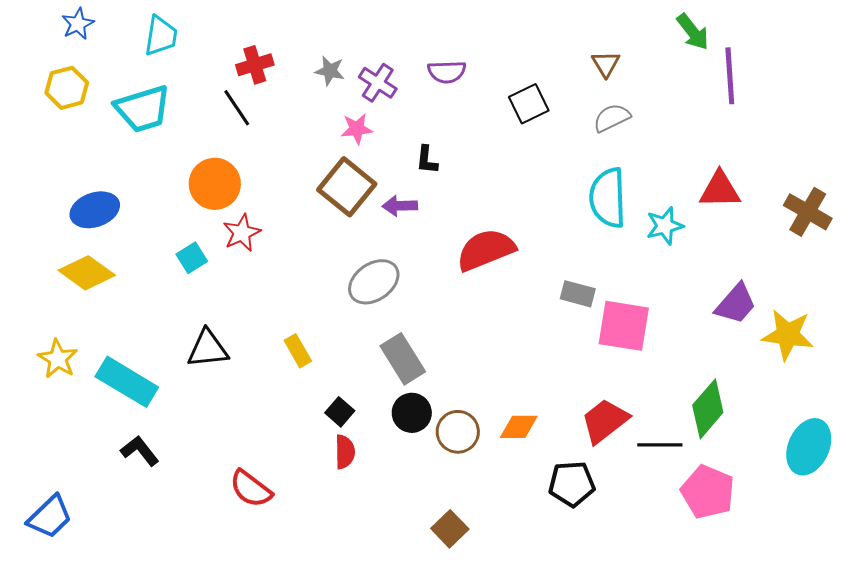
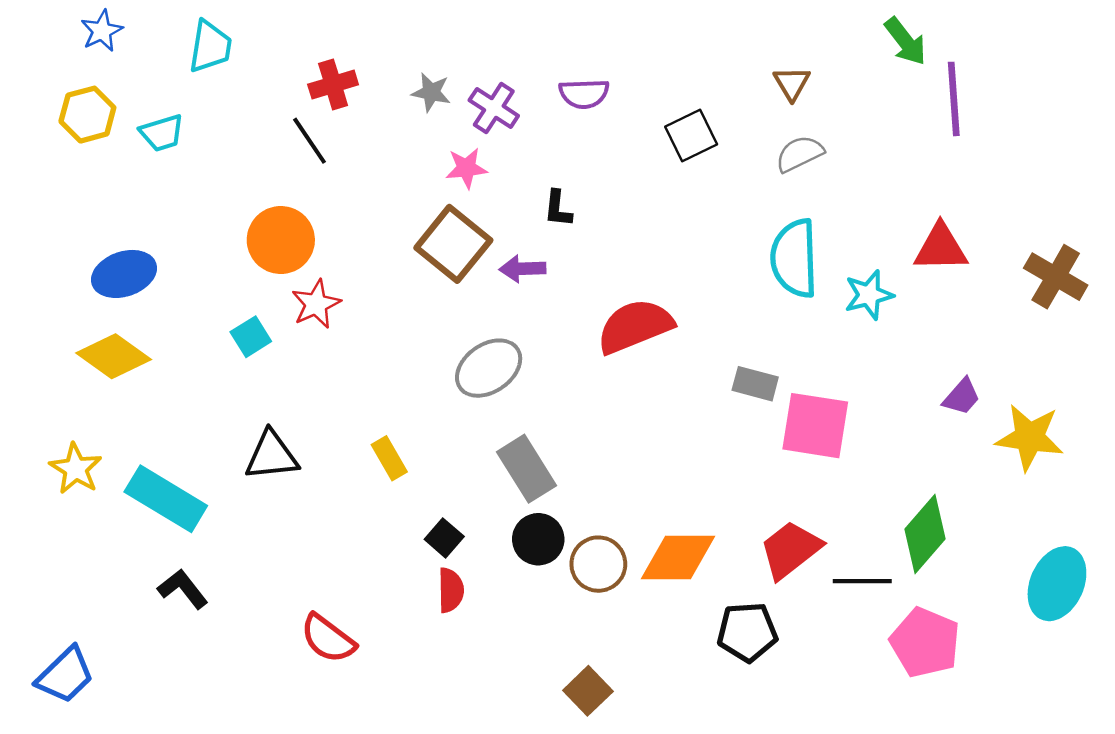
cyan trapezoid: (143, 109) -> (162, 133), moved, size x0.6
purple trapezoid: (736, 304) -> (962, 397), size x0.7
orange diamond: (519, 427) -> (678, 558), size x1.5

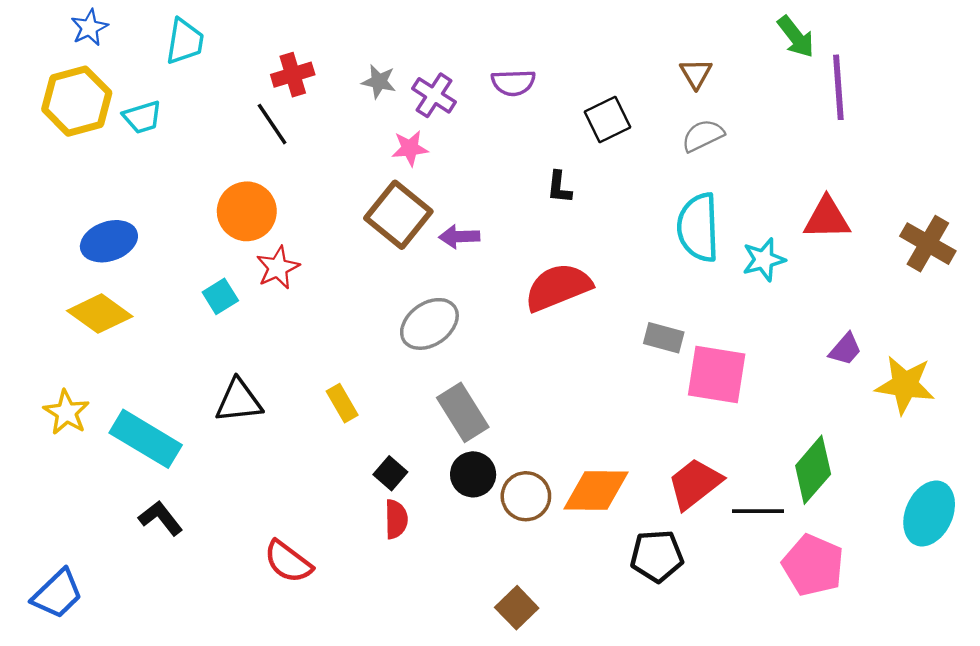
yellow hexagon: (87, 115) -> (77, 101), size x1.4
black L-shape: (558, 209) -> (559, 187), moved

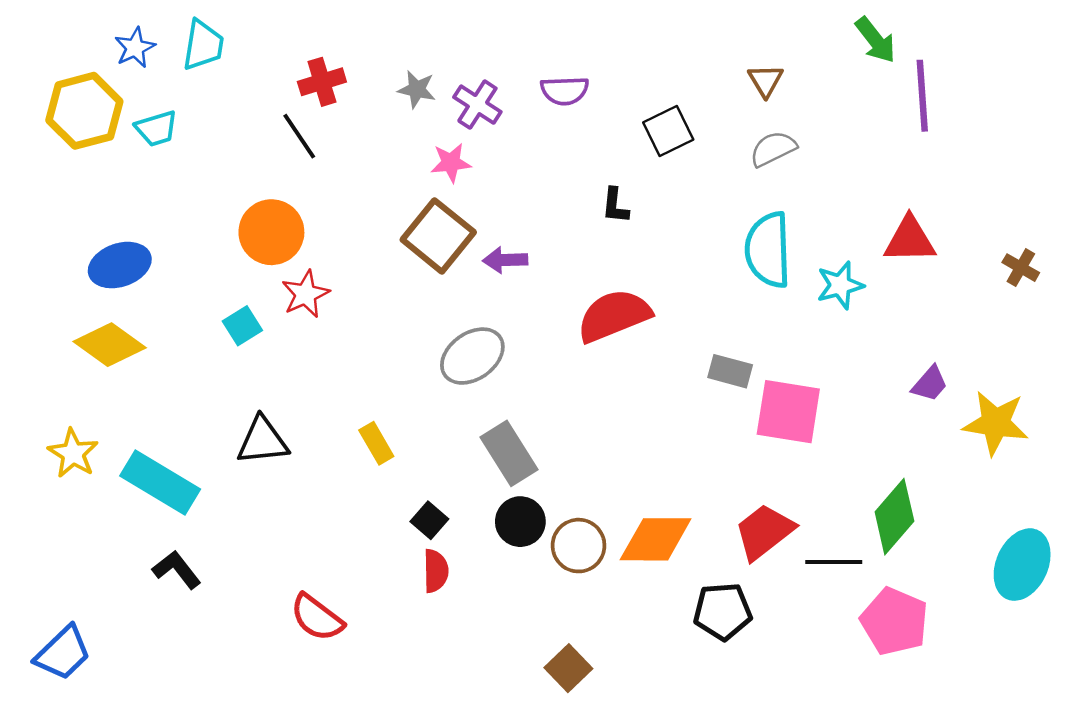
blue star: (89, 28) -> (135, 48), moved
brown cross: (928, 244) -> (1021, 268), size x0.6

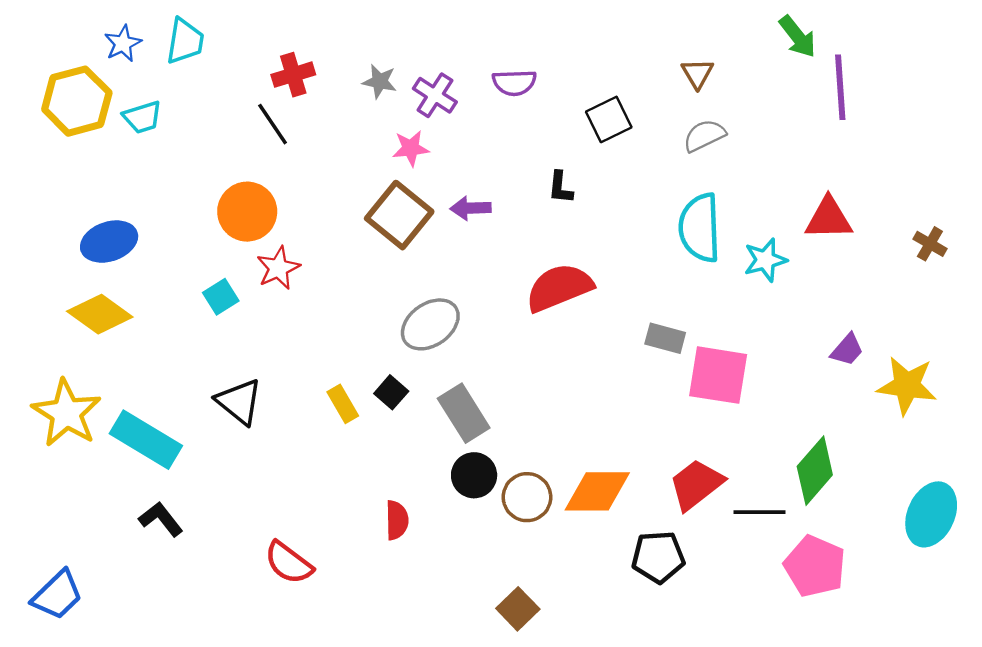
purple arrow: (505, 260) -> (471, 208), moved
black triangle: (263, 441) -> (239, 402), turned 45
yellow star: (73, 453) -> (66, 413), size x1.5
black square: (429, 520) -> (391, 392), moved

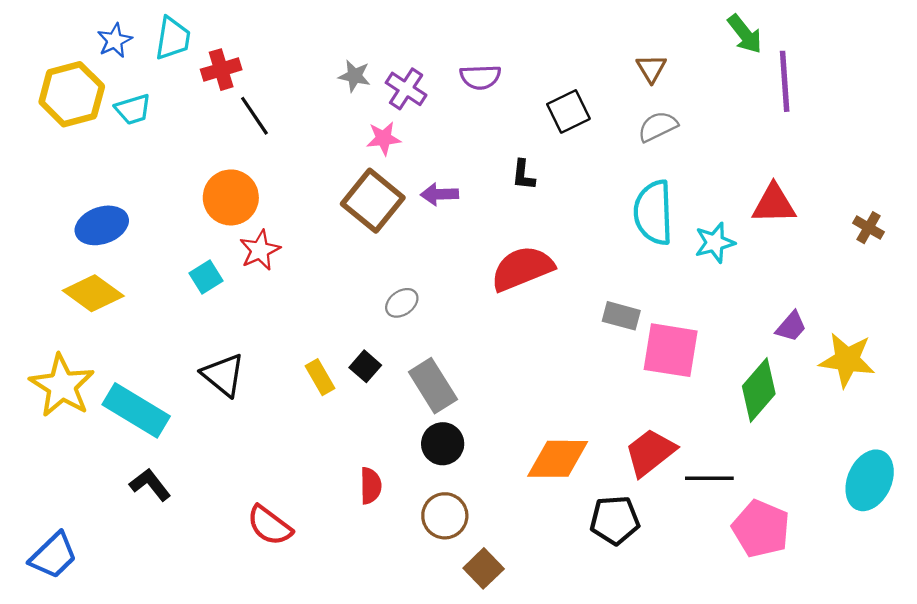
red cross: (293, 75) -> (221, 70), moved
gray ellipse: (430, 324) -> (402, 303), size x0.6
green diamond: (815, 471) -> (759, 390), moved
brown circle: (527, 497) -> (445, 516), moved

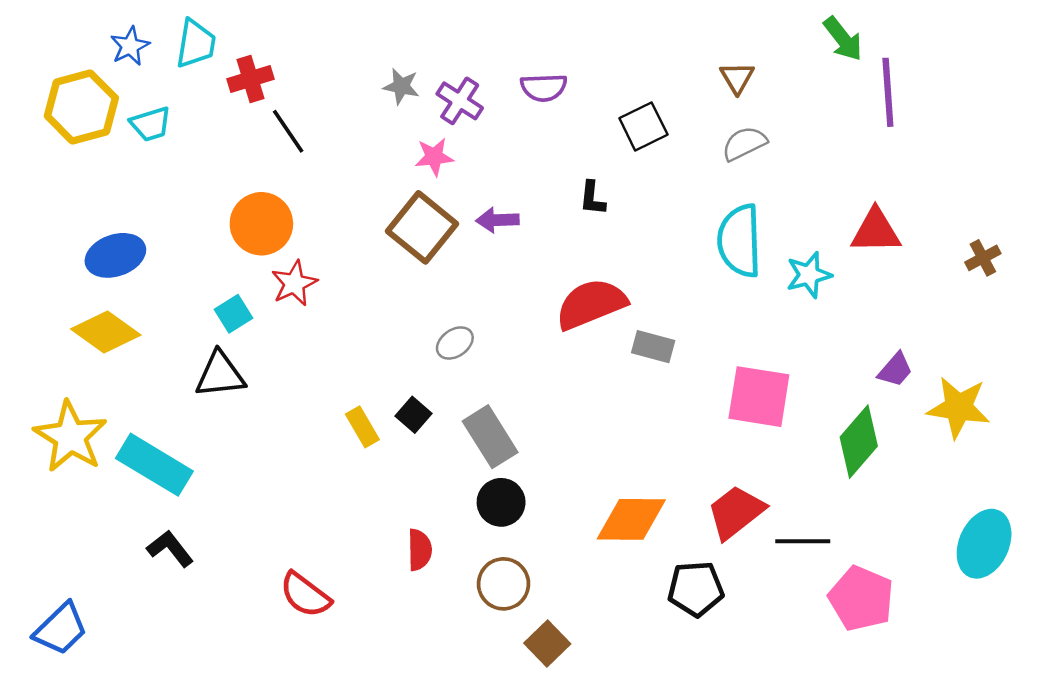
brown cross: (869, 228) -> (983, 258), turned 32
gray rectangle: (621, 316) -> (653, 347), moved
black triangle: (223, 375) -> (220, 375), moved, turned -45

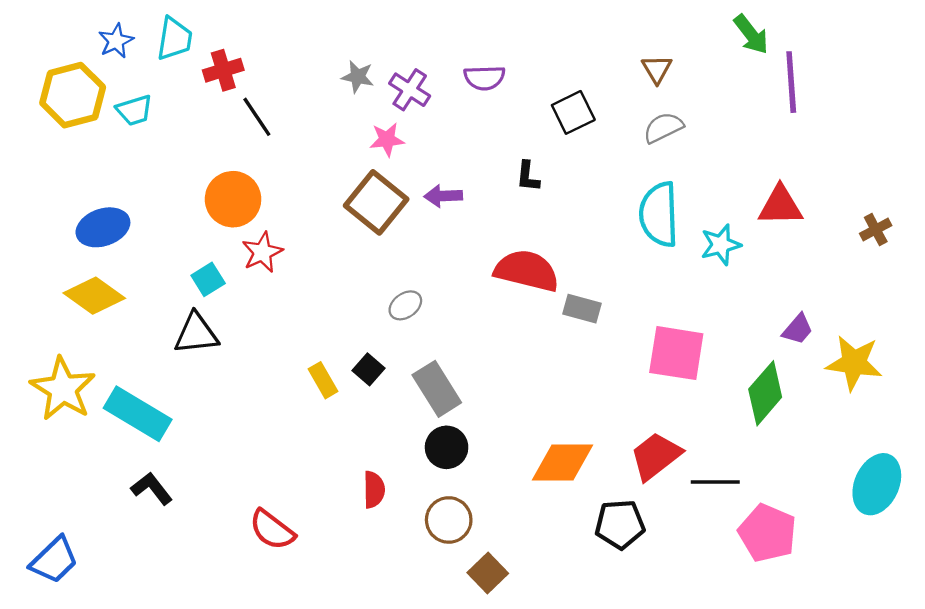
red semicircle: (591, 304) -> (527, 271), turned 36

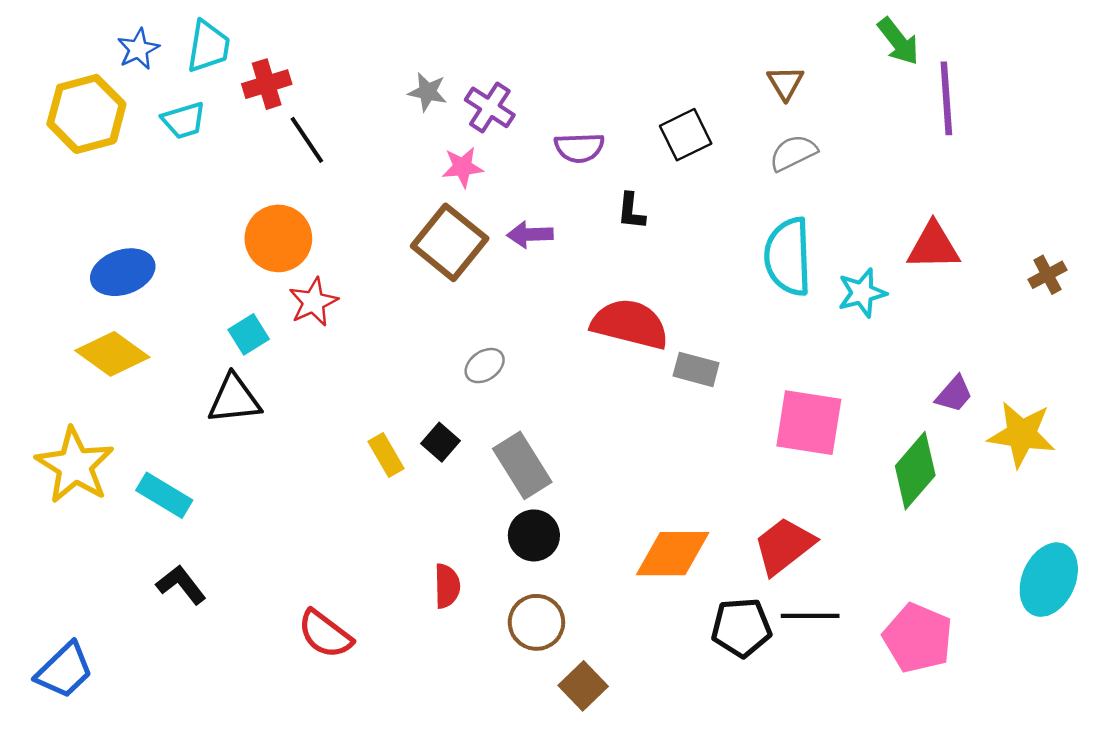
purple semicircle: (484, 78) -> (579, 148), moved
cyan trapezoid: (134, 110) -> (184, 120), moved
cyan rectangle: (138, 414) -> (164, 495), size x0.7
black line: (715, 482) -> (810, 616), moved

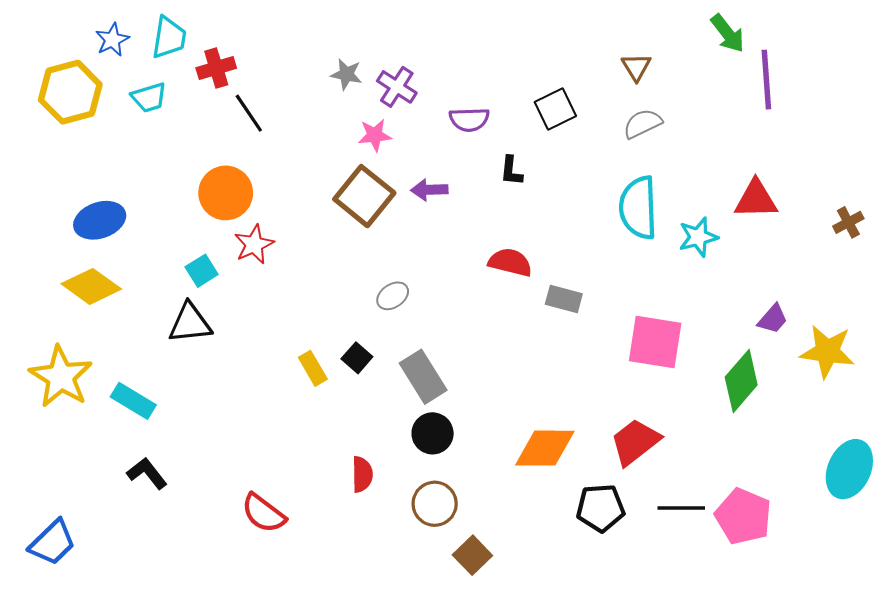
red semicircle: (630, 324) -> (510, 262), size x0.7
black line: (810, 616) -> (681, 508), moved

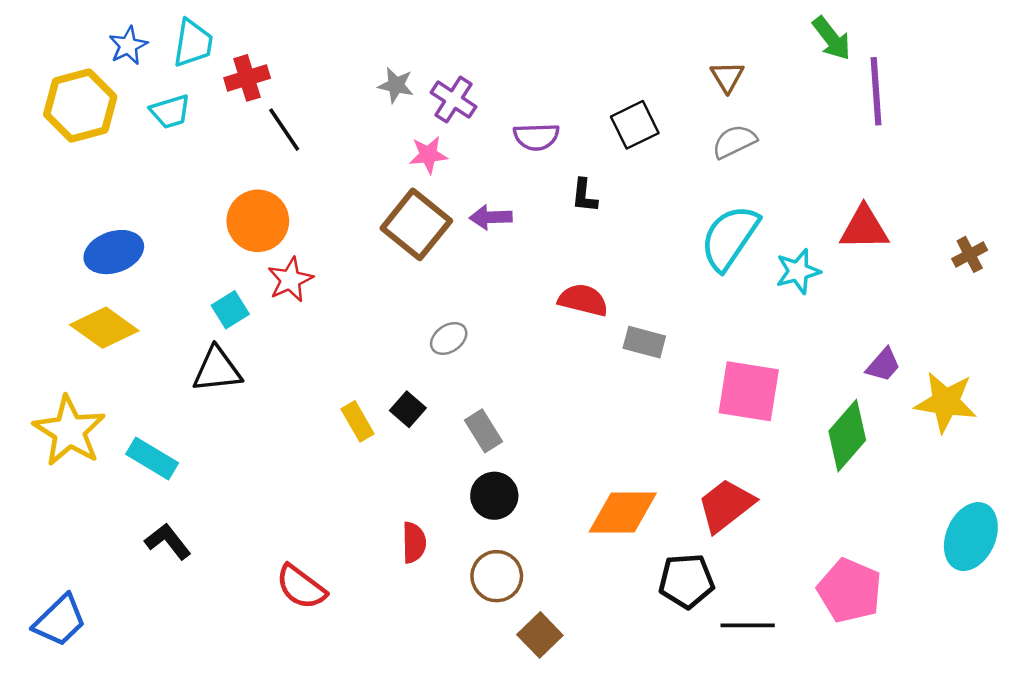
cyan semicircle: (638, 208) -> (730, 238), turned 36
gray rectangle: (423, 377) -> (484, 431), size x0.7
black line: (681, 508) -> (748, 625), moved

